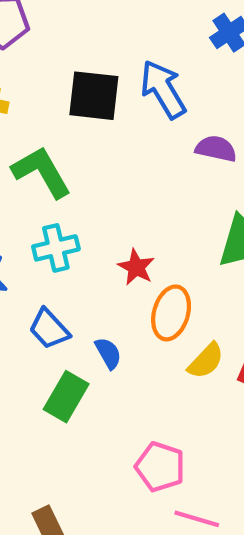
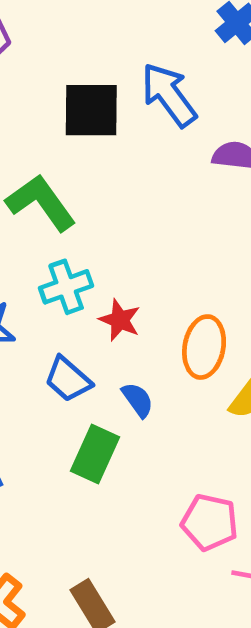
red star: (136, 267) -> (120, 320), moved

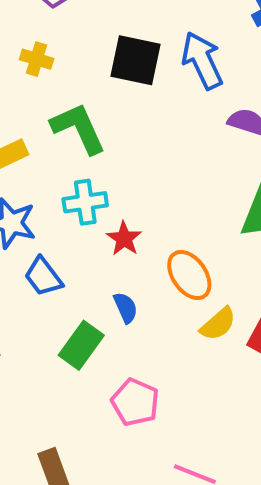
orange ellipse: (204, 347) -> (189, 275), turned -57
blue trapezoid: (68, 379) -> (43, 277), moved
pink pentagon: (210, 522) -> (135, 402), moved

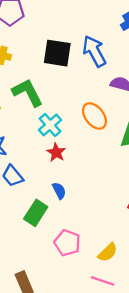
cyan cross: (85, 202) -> (50, 125), moved, turned -30
orange ellipse: (189, 275) -> (94, 116), moved
yellow semicircle: (218, 324) -> (108, 252), moved

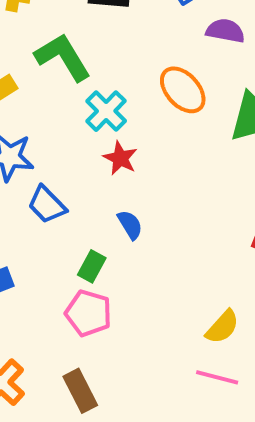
green rectangle: (36, 213) -> (92, 266), size x0.7
pink pentagon: (67, 243) -> (88, 313), moved

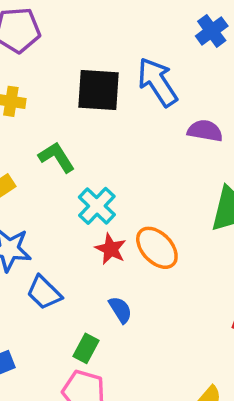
green L-shape: (63, 57) -> (57, 157), size x0.7
orange ellipse: (183, 90) -> (157, 248), moved

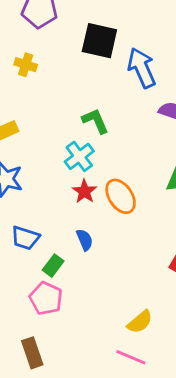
black square: (99, 90) -> (99, 41), moved
green L-shape: (57, 157) -> (95, 121), moved
blue trapezoid: (44, 293) -> (25, 238), moved, turned -36

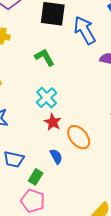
green L-shape: (95, 121) -> (45, 57), moved
orange ellipse: (121, 196) -> (79, 137), moved

